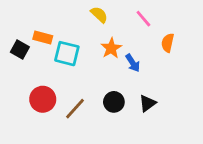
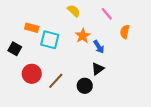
black square: (20, 50) -> (15, 49), moved
black circle: (114, 102) -> (85, 86), moved
black triangle: (147, 103) -> (98, 69), moved

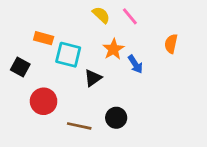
pink line: (107, 14) -> (130, 16), moved
black triangle: (98, 69) -> (93, 78), moved
brown line: (56, 81) -> (79, 126), moved, turned 60

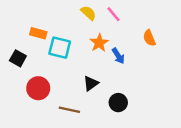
orange semicircle: (171, 44) -> (149, 38), turned -35
black triangle: (93, 78) -> (91, 83), moved
black circle: (116, 118) -> (118, 103), moved

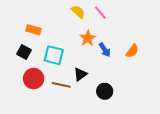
orange semicircle: (149, 38) -> (132, 51), moved, turned -120
cyan square: (60, 48) -> (54, 55), moved
black square: (18, 58) -> (24, 52), moved
brown line: (69, 110) -> (61, 85), moved

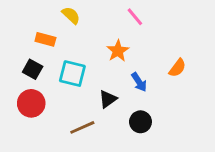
yellow semicircle: (78, 12) -> (71, 15), moved
blue arrow: (105, 50) -> (139, 82), moved
red circle: (34, 79) -> (31, 103), moved
brown line: (61, 85) -> (82, 127), moved, turned -36

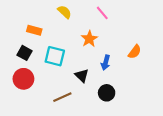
yellow semicircle: (71, 15) -> (64, 12), moved
blue arrow: (139, 82) -> (106, 63), turned 48
black triangle: (108, 99) -> (82, 76), turned -40

